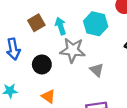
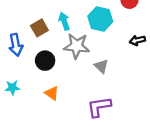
brown square: (36, 23) -> (39, 28), moved

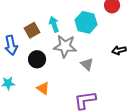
black arrow: (137, 40) -> (119, 50), moved

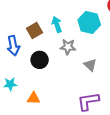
gray star: (65, 46) -> (68, 47), size x0.7
orange triangle: (43, 88) -> (34, 98), moved, turned -32

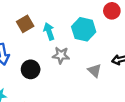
brown square: (35, 31) -> (25, 24), moved
gray triangle: (90, 65) -> (95, 70), moved

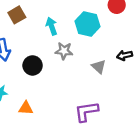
brown square: (25, 24) -> (17, 15), moved

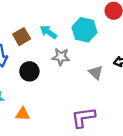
brown square: (17, 15) -> (22, 37), moved
cyan arrow: (52, 26) -> (49, 32), turned -36

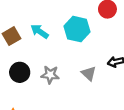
gray star: (61, 57) -> (50, 75), moved

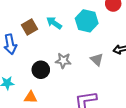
black circle: (20, 72) -> (41, 70), moved

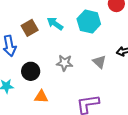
black circle: (41, 70) -> (31, 71), moved
orange triangle: (31, 97) -> (41, 97), moved

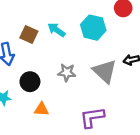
brown square: (30, 28) -> (29, 34), turned -35
gray triangle: (99, 62) -> (105, 71), size x1.6

